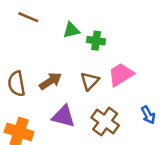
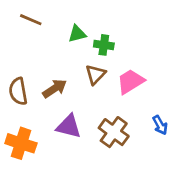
brown triangle: (90, 81) -> (95, 74), moved

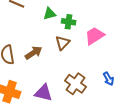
pink trapezoid: (131, 81) -> (95, 36), moved
purple triangle: (69, 126) -> (44, 93), moved

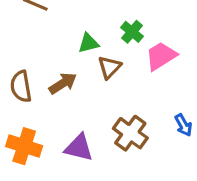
green triangle: (50, 14) -> (89, 43), moved
green cross: (69, 22) -> (132, 32), moved, turned 32

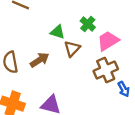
green triangle: (89, 43) -> (58, 32), turned 32
brown cross: (130, 133) -> (106, 70), moved, turned 30

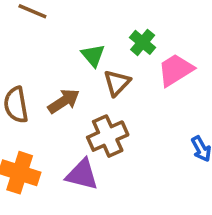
green triangle: (58, 32) -> (93, 55), turned 32
brown cross: (106, 70) -> (108, 136), moved

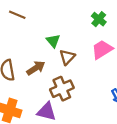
green cross: (143, 42) -> (99, 19), moved

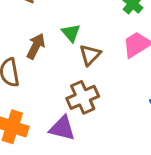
brown arrow: (36, 68) -> (36, 46), moved, turned -30

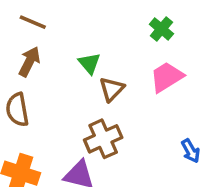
brown arrow: (36, 46) -> (29, 62), moved

